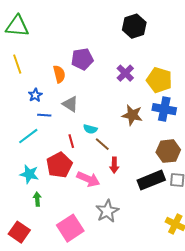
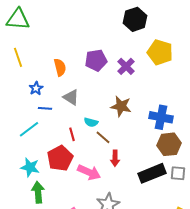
purple pentagon: (82, 59) -> (96, 60), moved
yellow pentagon: (159, 80) -> (160, 52), moved
blue cross: (164, 109) -> (161, 117), moved
brown star: (132, 115) -> (121, 106), moved
green arrow: (37, 199) -> (38, 192), size x1.5

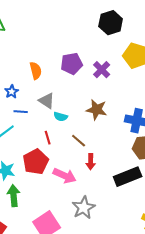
cyan semicircle: (91, 122) -> (61, 117), moved

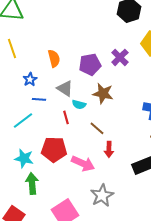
purple pentagon: (72, 64) -> (90, 64), moved
brown star: (97, 110) -> (103, 93), moved
red line: (48, 138) -> (66, 117), moved
red pentagon: (36, 162) -> (54, 149), turned 30

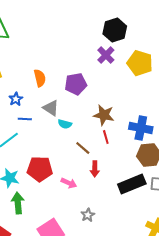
purple cross: (120, 57) -> (106, 55), moved
brown star: (103, 93) -> (104, 115), moved
red line: (66, 117) -> (106, 137), moved
pink arrow: (83, 163) -> (69, 183), size x0.7
gray star: (102, 195) -> (88, 215), size x0.6

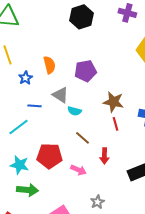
black hexagon: (115, 30) -> (81, 17), moved
purple cross: (106, 55) -> (127, 13), moved, turned -30
blue star: (16, 99) -> (25, 78), moved
brown line: (83, 148) -> (82, 138), moved
green arrow: (18, 203) -> (27, 190), turned 100

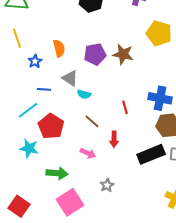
brown star: (113, 102) -> (123, 54), moved
red pentagon: (49, 156) -> (51, 126), moved, turned 30
green arrow: (27, 190) -> (57, 173), moved

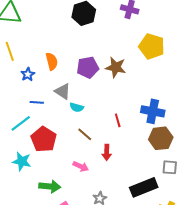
black rectangle: (151, 154) -> (144, 187), moved

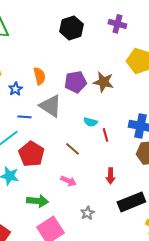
gray triangle: (63, 91) -> (50, 106), size x1.4
cyan semicircle: (77, 107) -> (90, 122), moved
red arrow: (107, 152) -> (110, 176), moved

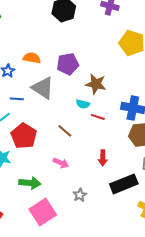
orange semicircle: (39, 76) -> (32, 58), turned -66
brown star: (103, 82) -> (96, 84), moved
red line: (105, 135) -> (98, 117), turned -56

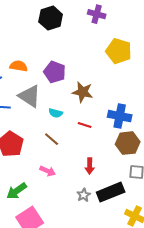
purple pentagon: (68, 64) -> (55, 72), turned 30
cyan semicircle: (83, 104) -> (56, 113), moved
green arrow: (30, 183) -> (17, 191), turned 140
gray star: (80, 195) -> (84, 195), moved

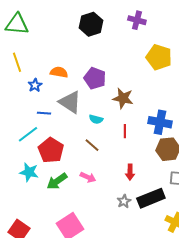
red line: (85, 125) -> (125, 131), turned 72
green arrow: (17, 191) -> (57, 181), moved

